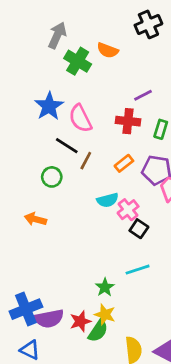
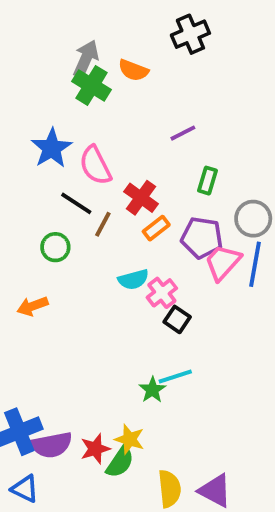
gray arrow: (57, 35) -> (86, 59), moved
red cross: (128, 121) -> (141, 198), moved, turned 30
orange arrow: (35, 219) -> (33, 306), turned -35
green star: (105, 287) -> (152, 390), moved

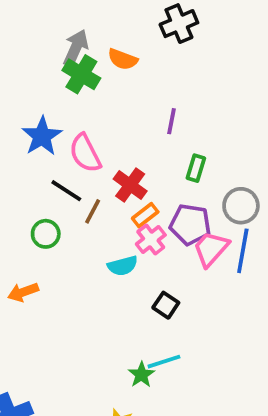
purple line: (183, 133) -> (171, 121), turned -52
pink cross: (162, 293) -> (151, 240), moved

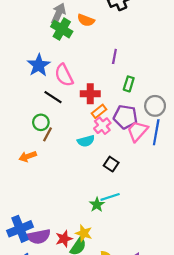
red cross: (130, 185) -> (90, 94), turned -36
brown line: (93, 211) -> (47, 134), moved

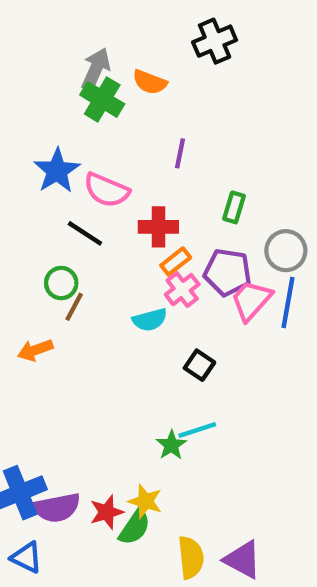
purple line: (114, 56) -> (180, 153), moved
pink semicircle: (64, 75) -> (107, 190), turned -40

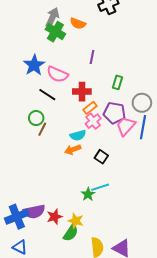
orange arrow: (35, 350) -> (73, 150), moved
purple semicircle: (57, 508) -> (34, 212), moved
red star: (107, 512) -> (54, 217), moved

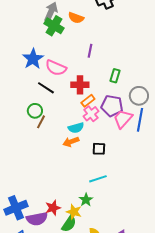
black square: (101, 157) -> (99, 149), turned -32
green star: (88, 194) -> (86, 200), moved
purple semicircle: (34, 212) -> (37, 219), moved

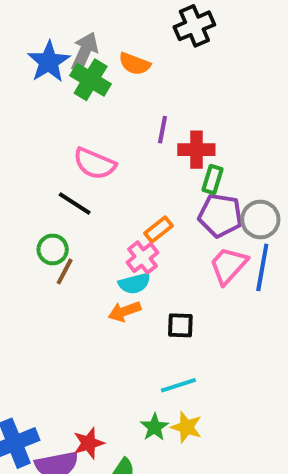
blue star: (33, 59) -> (49, 62), moved
red cross: (80, 85) -> (196, 150), moved
purple pentagon: (112, 106) -> (220, 216), moved
pink cross: (91, 114) -> (143, 257), moved
yellow star: (74, 212) -> (186, 427), moved

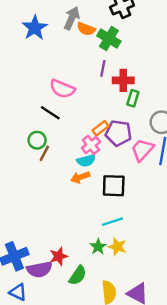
gray arrow: (85, 52) -> (72, 18), moved
green cross: (91, 80) -> (109, 38), moved
purple pentagon: (220, 216) -> (118, 133), moved
black square: (180, 325) -> (114, 186), size x1.5

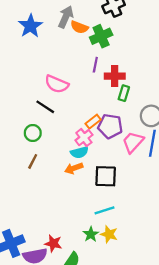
green cross: (109, 38) -> (101, 36), turned 35
brown line: (44, 153) -> (33, 161), moved
red star: (59, 256) -> (53, 243), turned 30

